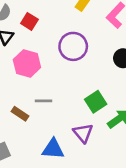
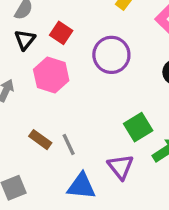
red square: (29, 21) -> (61, 33), moved
gray line: (44, 101) -> (69, 145), moved, turned 63

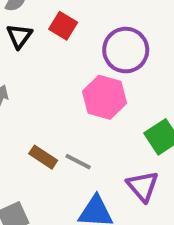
pink hexagon: (51, 75) -> (104, 97), moved
gray line: (69, 145) -> (78, 162), turned -35

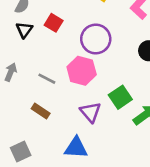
gray line: (78, 162) -> (47, 79), moved
purple triangle: (143, 186) -> (90, 112), moved

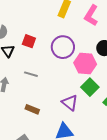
pink hexagon: (82, 71) -> (85, 64), moved
gray line: (47, 79) -> (31, 74), moved

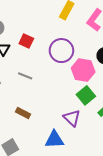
purple triangle: (70, 103) -> (72, 118), moved

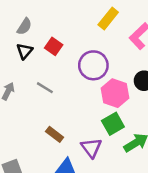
brown rectangle: (23, 113) -> (55, 134), moved

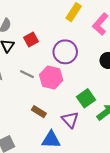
red square: (54, 46) -> (31, 40), turned 32
pink hexagon: (115, 93) -> (51, 78), moved

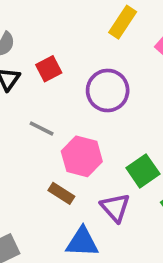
pink hexagon: (51, 78) -> (82, 156), moved

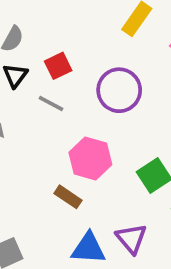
gray line: (42, 128) -> (51, 103), moved
purple triangle: (115, 208) -> (131, 239), moved

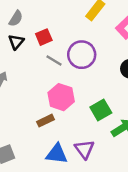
gray line: (51, 103) -> (54, 61), moved
brown rectangle: (68, 197) -> (46, 121), turned -63

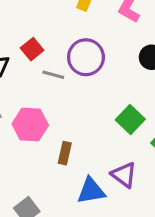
pink hexagon: (61, 97) -> (30, 125), moved
brown rectangle: (46, 121) -> (65, 153), turned -35

